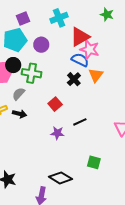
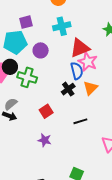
blue semicircle: (80, 60) -> (77, 71), turned 42
gray semicircle: (19, 94) -> (11, 104), moved
black line: (80, 122) -> (80, 121), moved

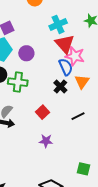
cyan cross: (62, 26) -> (58, 24), moved
red triangle: (80, 48) -> (65, 44), turned -40

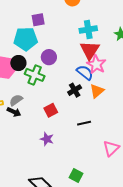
purple circle: (26, 53) -> (49, 57), moved
blue semicircle: (66, 67) -> (85, 73), turned -42

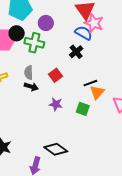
orange triangle: (97, 91) -> (97, 92), moved
gray semicircle: (16, 100) -> (29, 73), moved, turned -48
black arrow: (14, 112) -> (31, 87), moved
green square: (76, 176) -> (83, 109), moved

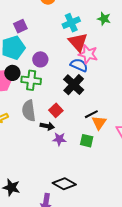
black cross: (76, 52) -> (74, 85), size x1.5
gray semicircle: (29, 73) -> (29, 111), size x1.5
black arrow: (31, 87) -> (47, 126), moved

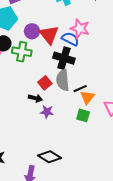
red triangle: (78, 42) -> (49, 35), moved
black cross: (74, 85) -> (64, 58), turned -30
gray semicircle: (29, 111) -> (63, 80), moved
green square: (87, 141) -> (83, 115), moved

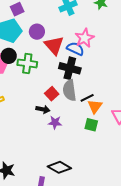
pink star: (80, 29) -> (85, 38), turned 30
purple circle: (32, 31) -> (37, 32), moved

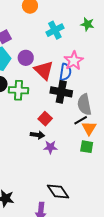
blue semicircle: (75, 49) -> (65, 72), turned 78
gray semicircle: (70, 90) -> (84, 105), moved
black diamond: (59, 167) -> (58, 191), turned 30

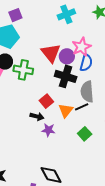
purple circle: (26, 58) -> (67, 56), moved
blue semicircle: (65, 72) -> (86, 63), moved
orange triangle: (89, 128) -> (66, 110), moved
green square: (87, 147) -> (85, 134), turned 32

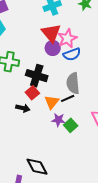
red triangle: (51, 53) -> (51, 33), moved
blue semicircle: (86, 63) -> (72, 54), turned 54
black cross: (66, 76) -> (37, 76), moved
purple star: (48, 130) -> (58, 120), moved

